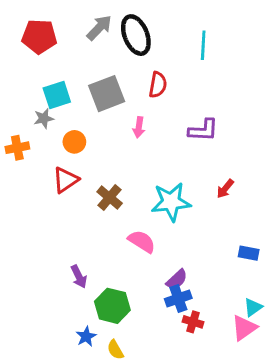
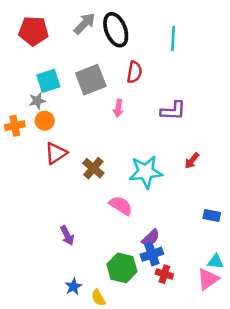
orange circle: (74, 142) -> (45, 121), moved
green hexagon: (112, 306) -> (122, 268), moved
cyan triangle: (253, 307) -> (215, 262), turned 42

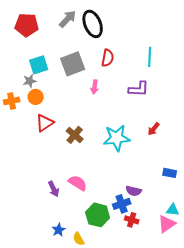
cyan line: (173, 38) -> (150, 57), moved
pink semicircle: (121, 206) -> (78, 183), moved
purple semicircle: (151, 238) -> (134, 191), moved, turned 56

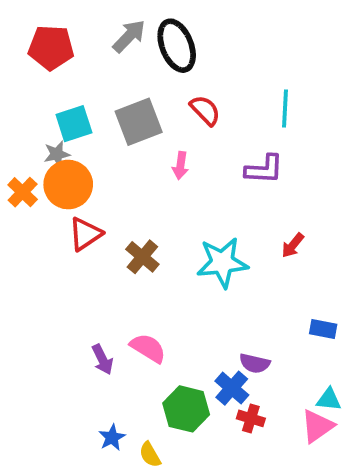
red semicircle: (108, 58) -> (205, 110), turned -54
orange circle: (36, 97) -> (68, 185), size x1.6
orange cross: (12, 101) -> (23, 192), turned -35
blue cross: (122, 204) -> (232, 388), turned -30

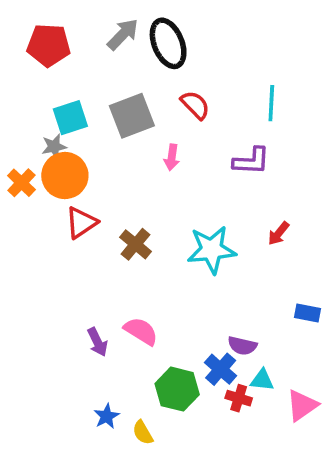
cyan triangle: (329, 399) -> (262, 380), moved

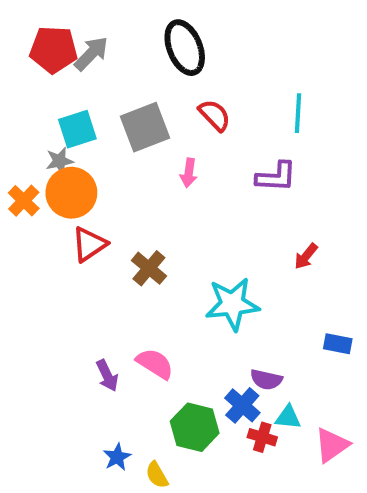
gray arrow: (123, 34) -> (91, 54), moved
cyan star: (212, 250) -> (232, 304), moved

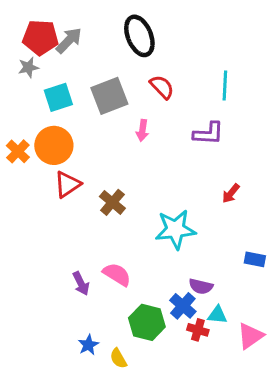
gray star: (59, 161) -> (28, 67), moved

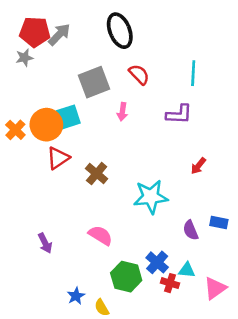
cyan square: (58, 97) -> (68, 117), moved
purple arrow: (81, 283) -> (45, 243), moved
purple semicircle: (201, 286) -> (191, 230), moved, turned 54

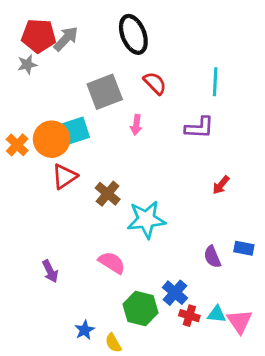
cyan star: (151, 197) -> (146, 220), moved
cyan triangle: (187, 270) -> (217, 314), moved
pink triangle: (215, 288) -> (240, 321), turned -30

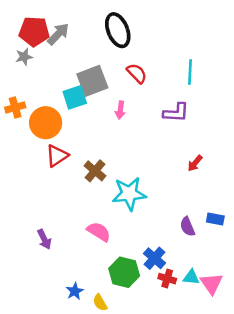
cyan square: (76, 131) -> (75, 97), moved
orange cross: (17, 145) -> (15, 108), moved, turned 30

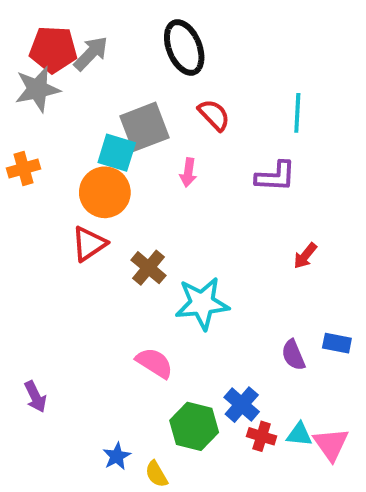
gray star: (24, 57) -> (37, 89), size x1.6
cyan square: (75, 97) -> (117, 153), turned 35
orange circle: (46, 123) -> (105, 192), moved
purple arrow: (44, 239) -> (35, 397), moved

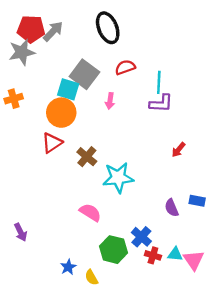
cyan line: (297, 113) -> (159, 82), moved
red semicircle: (214, 115) -> (125, 67), turned -66
gray square: (145, 127) -> (84, 74), turned -32

